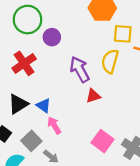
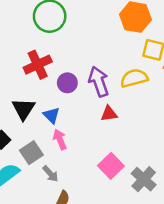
purple circle: (52, 37) -> (67, 83), moved
yellow semicircle: (110, 61) -> (134, 78), turned 50
black triangle: (18, 104) -> (23, 109), turned -35

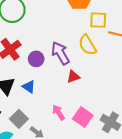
yellow semicircle: (134, 78) -> (87, 45), turned -95
pink arrow: (60, 139) -> (59, 112), moved

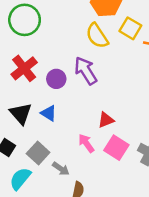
yellow square: (98, 20) -> (130, 28), turned 30
yellow semicircle: (87, 45) -> (97, 36), moved
red triangle: (73, 77) -> (106, 120), moved

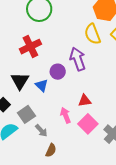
purple circle: (56, 79) -> (58, 72), moved

